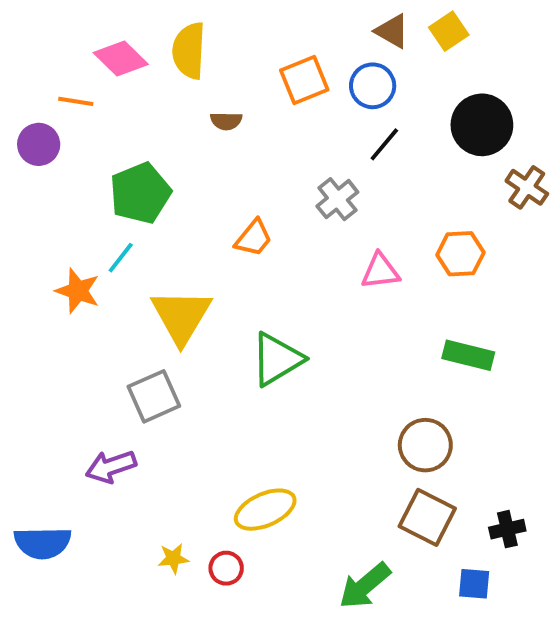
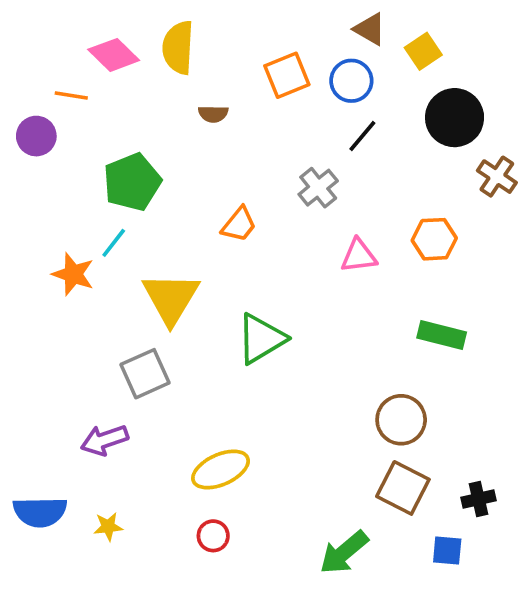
yellow square: (449, 31) -> (423, 51), moved
yellow ellipse: (265, 510) -> (221, 470), moved
yellow star: (173, 558) -> (108, 527), moved

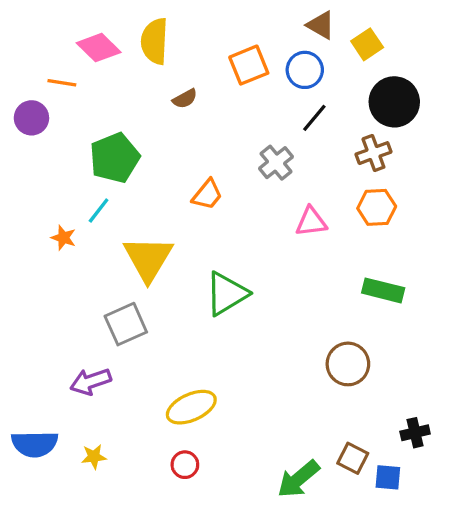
brown semicircle: (213, 114) -> (185, 99), turned -30
brown cross: (497, 177) -> (373, 153), moved, turned 36
orange star: (73, 274) -> (63, 238), size x0.7
brown square: (403, 488) -> (353, 458), moved, size x0.7

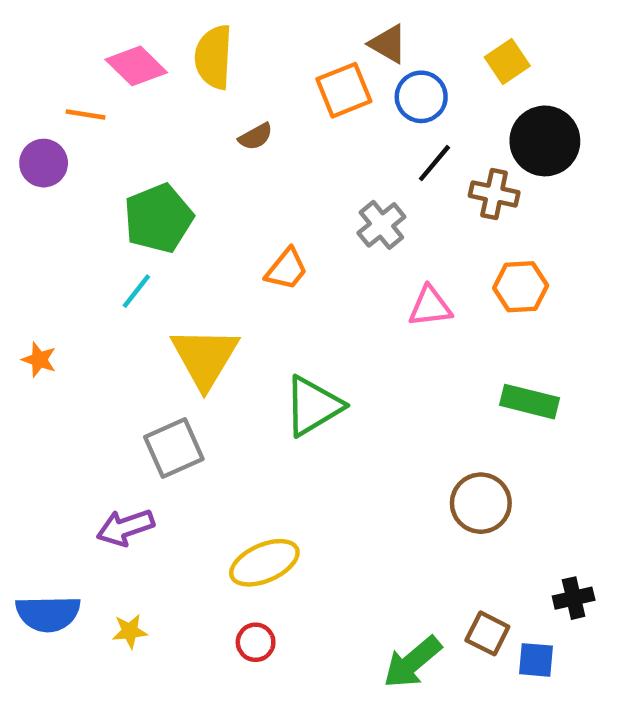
brown triangle: (321, 25) -> (388, 44), moved
brown cross: (373, 153) -> (494, 194), moved, turned 32
orange star: (63, 238) -> (39, 360), moved

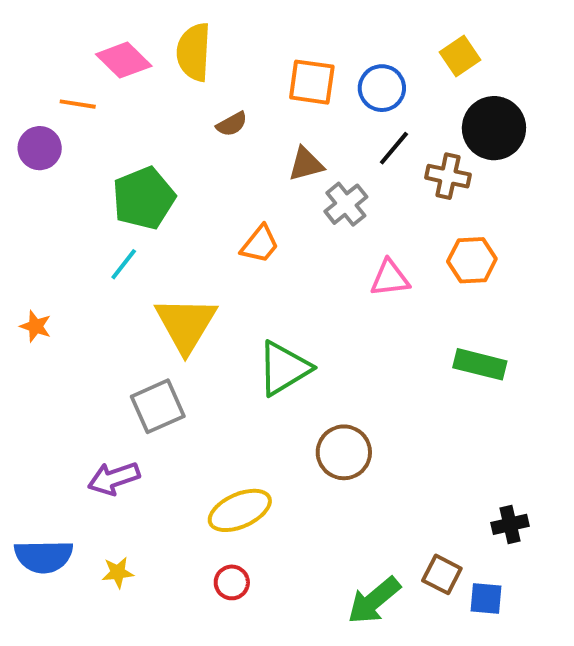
brown triangle: (388, 44) -> (306, 164), moved, turned -45
orange square: (344, 90) -> (312, 82), turned 30
brown circle: (481, 503) -> (344, 452), moved
black cross: (574, 598) -> (510, 524), moved

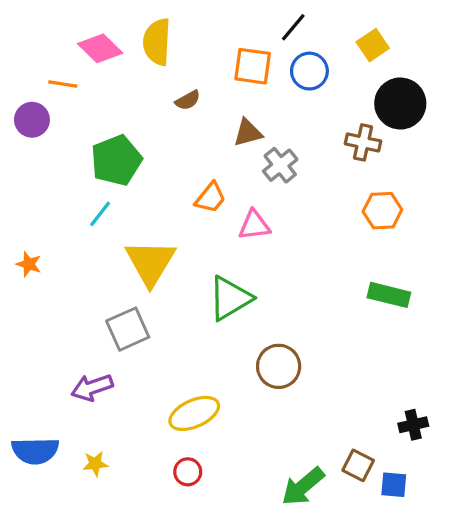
black line: (394, 148) -> (293, 27), moved
pink triangle: (390, 278) -> (254, 225), moved

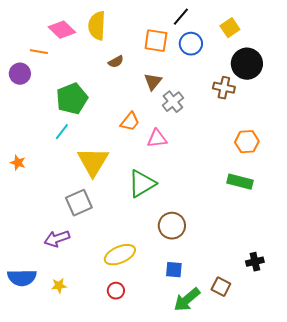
brown triangle: (248, 133) -> (153, 82), turned -36
orange hexagon: (382, 211) -> (247, 142), moved
blue square: (394, 485) -> (174, 270), moved

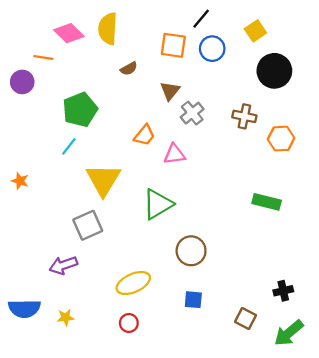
brown cross: (224, 88) -> (244, 116), moved
orange hexagon: (247, 142) -> (281, 139), moved
green arrow: (187, 300) -> (289, 333), moved

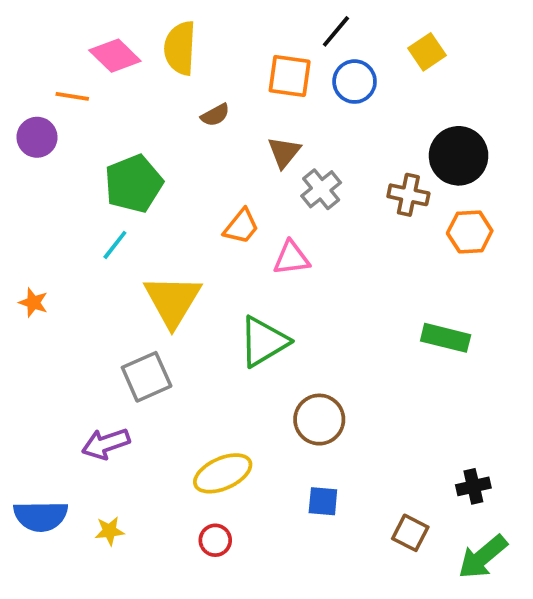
black circle: (274, 71) -> (459, 156), moved

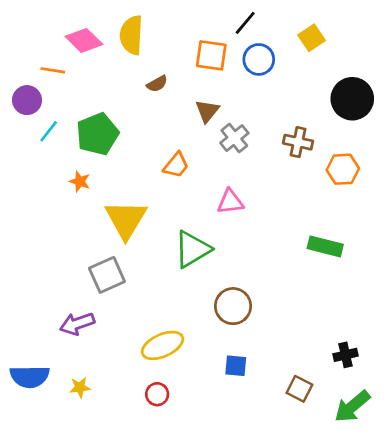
black circle: (459, 156) -> (352, 99), moved
cyan line: (115, 245) -> (49, 131), moved
pink triangle: (291, 258) -> (230, 202), moved
orange star: (33, 303) -> (80, 181), moved

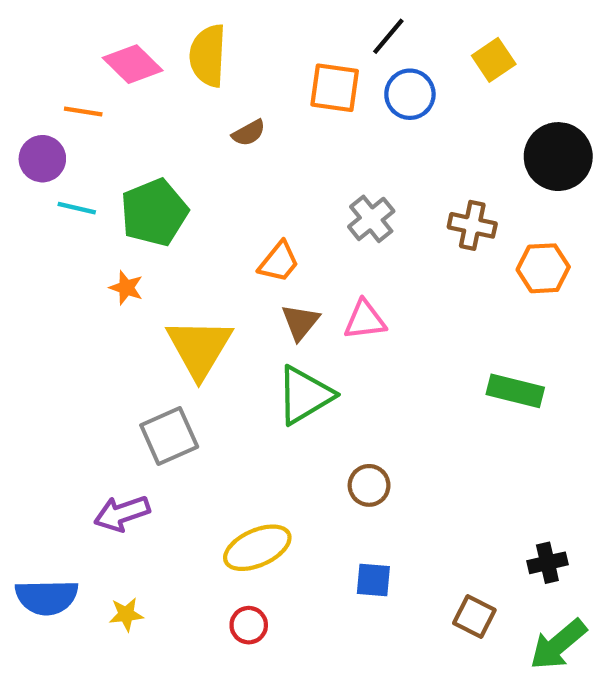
brown triangle: (207, 111) -> (300, 322), moved
cyan line: (49, 131) -> (77, 208), turned 65
brown circle: (233, 306) -> (369, 485), size x0.7

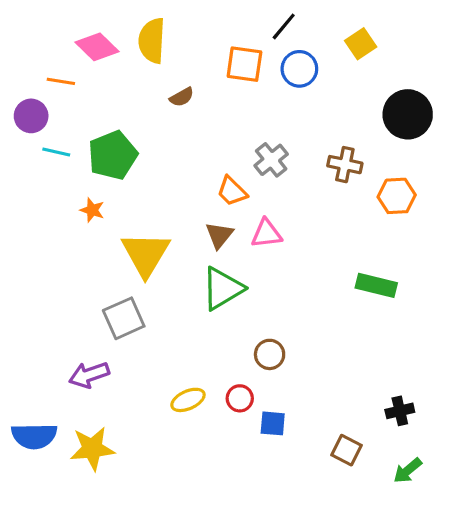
orange trapezoid: (279, 262) -> (232, 191), moved, turned 96
yellow ellipse: (257, 548) -> (188, 400), size x0.7
yellow star: (126, 614) -> (92, 449), size x1.8
red circle: (249, 625) -> (240, 398), moved
green arrow: (558, 644) -> (408, 471), size x0.7

